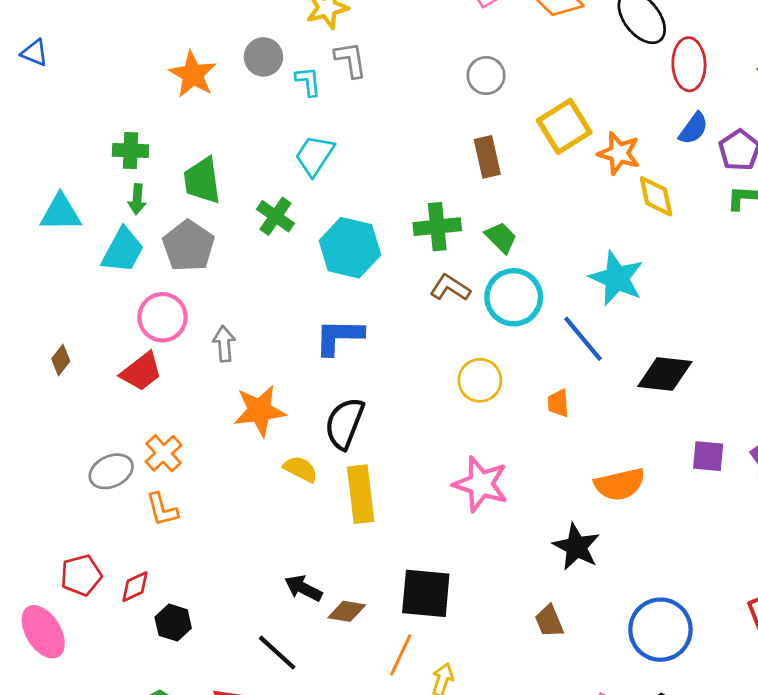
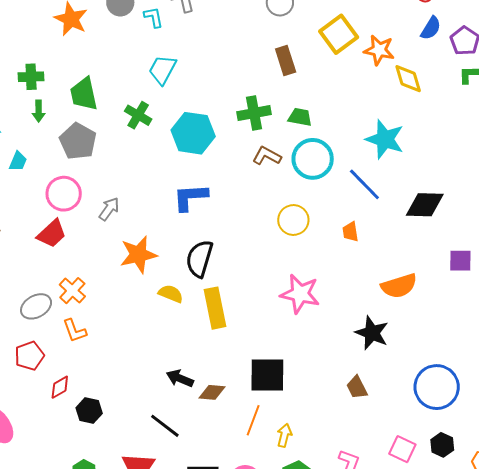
green trapezoid: (501, 238) -> (300, 117), turned -30
cyan trapezoid: (123, 250) -> (18, 161), moved, size x0.6
gray arrow: (224, 344) -> (109, 209), turned 45
red pentagon: (81, 575) -> (29, 356), moved

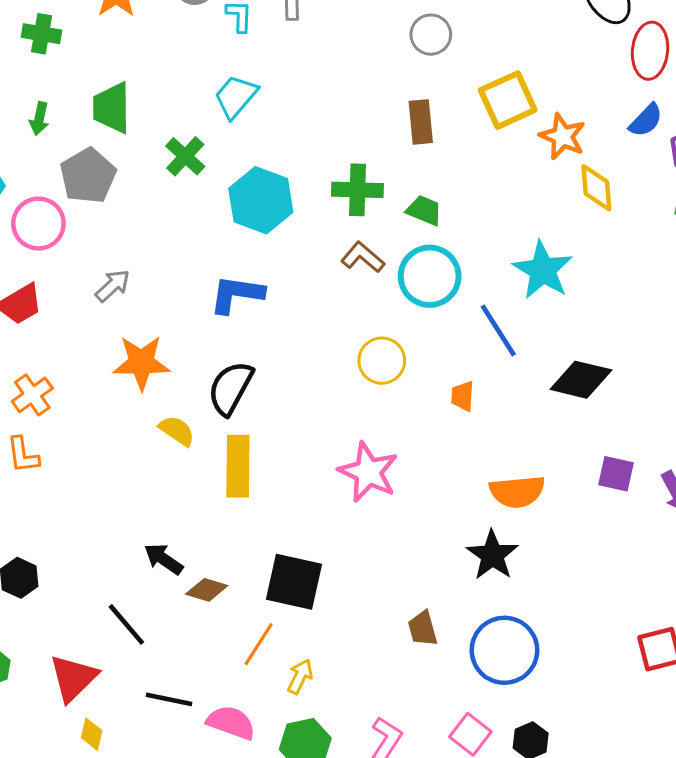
green cross: (31, 77) -> (42, 34), moved
pink circle: (64, 194) -> (38, 224), moved
black star: (372, 333) -> (492, 555), moved
blue circle: (437, 387) -> (504, 650), moved

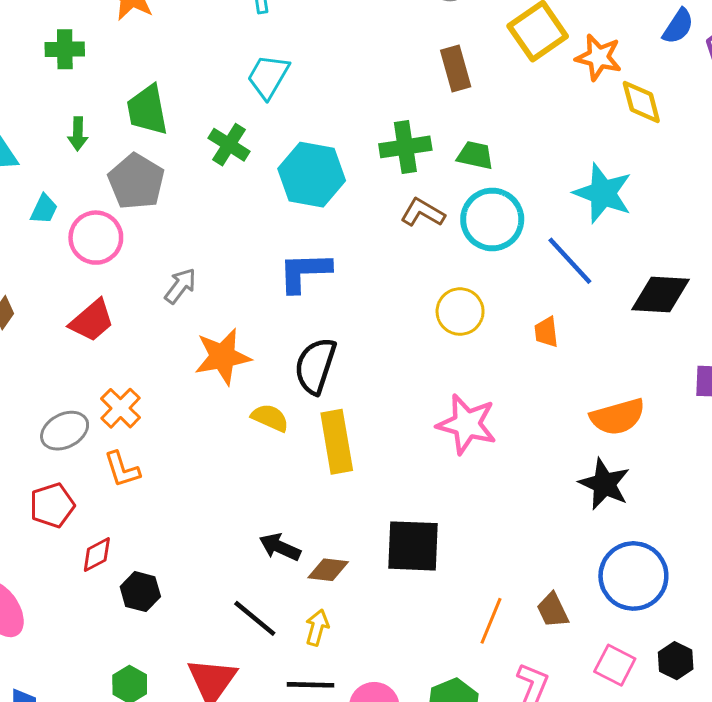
brown trapezoid: (423, 629) -> (553, 610), moved
orange line: (259, 644) -> (491, 621), moved
yellow arrow: (300, 676) -> (317, 627), moved

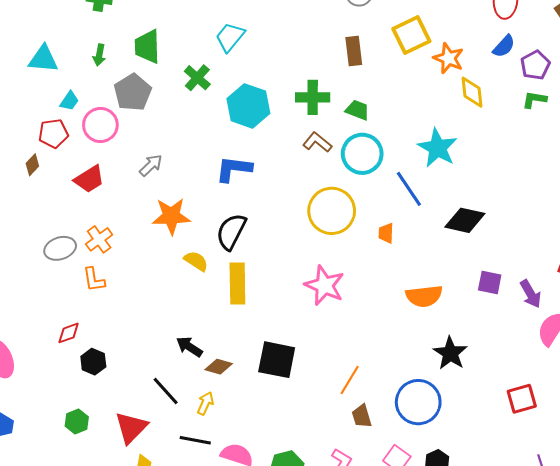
yellow circle: (460, 312) -> (332, 211), size x1.5
black star: (604, 484) -> (450, 353), moved
red pentagon: (52, 505) -> (53, 134), moved
orange line: (491, 621) -> (350, 380), moved

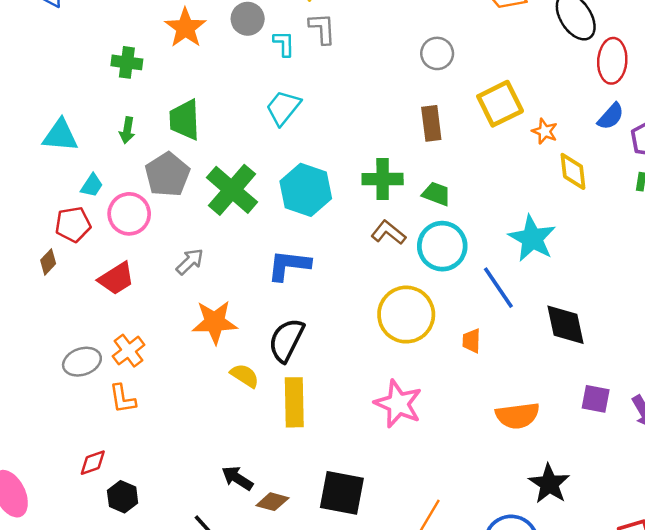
orange star: (449, 58) -> (545, 131), size x0.7
green cross: (197, 78) -> (232, 190), moved, size x1.6
black diamond: (465, 220) -> (565, 325), turned 66

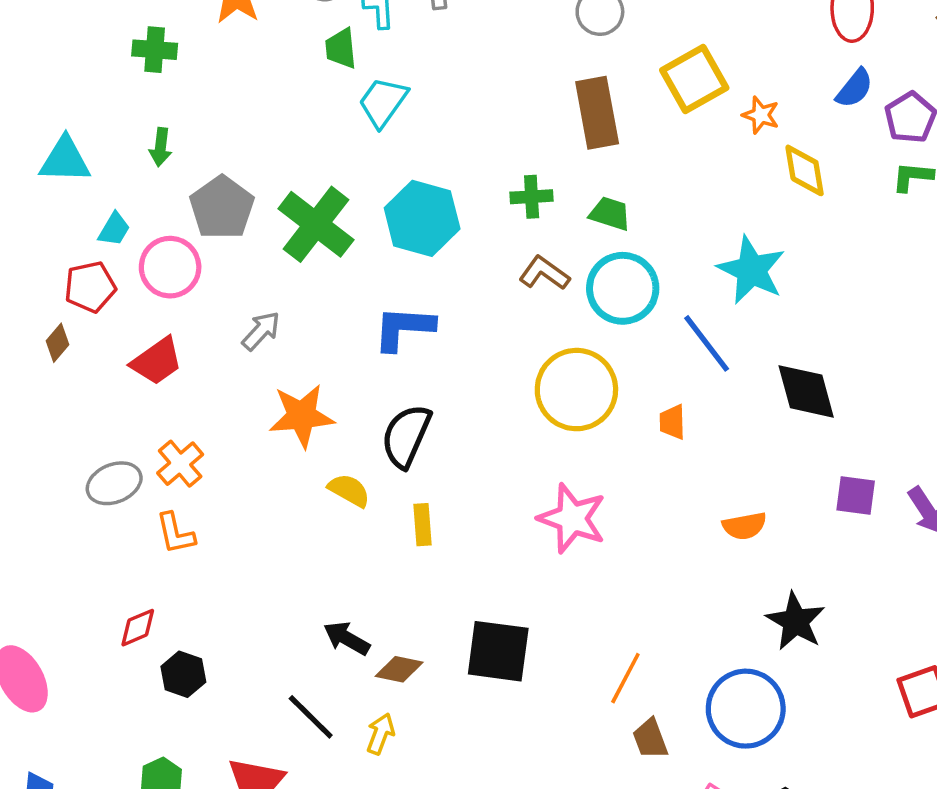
green trapezoid: (185, 120) -> (341, 48), moved, size x0.7
brown rectangle: (431, 123) -> (597, 113), size x1.4
green cross: (383, 179) -> (532, 197), size x0.7
yellow rectangle: (294, 402) -> (422, 525), size x0.6
orange semicircle: (517, 416) -> (744, 526), size x0.7

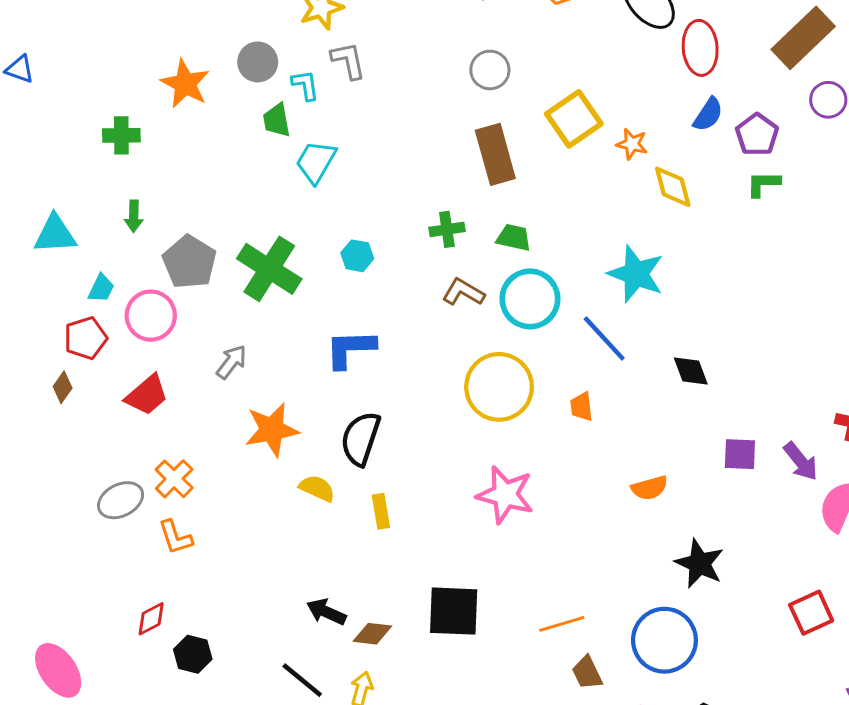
cyan hexagon: (422, 218) -> (357, 256), size x0.5
black diamond: (806, 391) -> (691, 371), size x0.7
orange line: (625, 678) -> (562, 624), turned 51

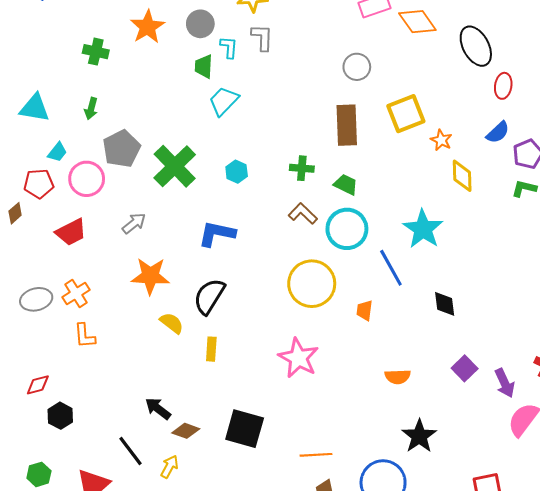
red ellipse: (700, 48) -> (503, 86), size x0.7
purple square: (740, 454) -> (465, 368), turned 30
orange L-shape: (175, 537) -> (85, 336), moved

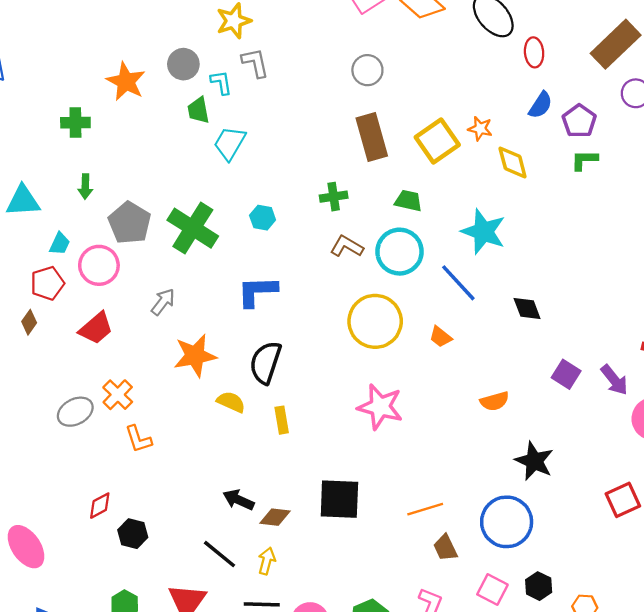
yellow square: (406, 114) -> (437, 141), moved
green trapezoid: (346, 185) -> (408, 201), moved
orange trapezoid: (365, 310) -> (441, 337), turned -45

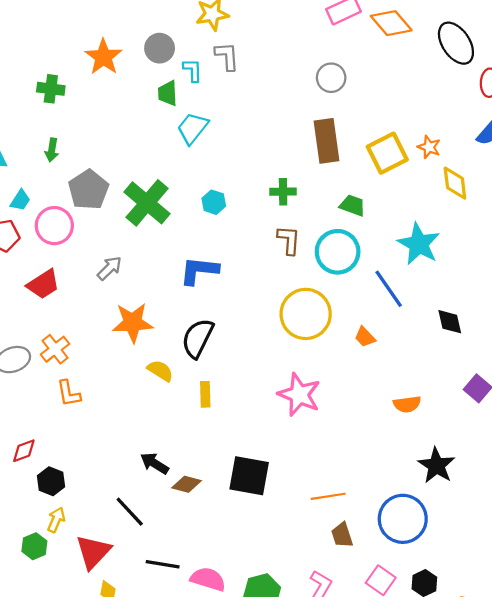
brown L-shape: (347, 246) -> (289, 240), turned 56
yellow arrow: (267, 561) -> (56, 520), moved

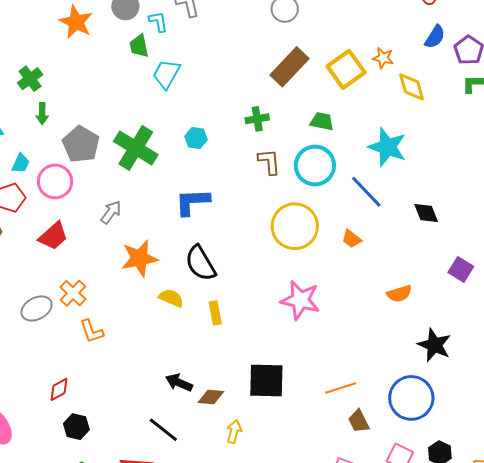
green cross: (51, 89) -> (30, 79), moved, turned -35
brown rectangle: (327, 141) -> (289, 67), turned 60
black semicircle: (198, 338) -> (200, 263), turned -48
black hexagon: (51, 481) -> (76, 427), moved
yellow arrow: (56, 520) -> (234, 432), moved

